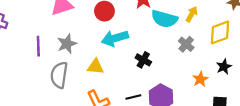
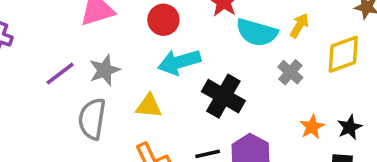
purple line: (38, 46) -> (60, 74), turned 54
black cross: (143, 60) -> (223, 96), size x1.6
black star: (224, 67) -> (350, 127), moved

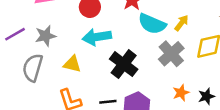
gray cross: (290, 72) -> (171, 54), size x1.5

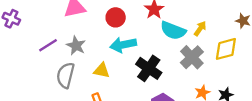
gray star: (46, 36) -> (76, 46), turned -30

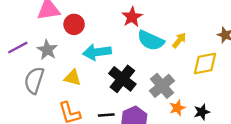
red circle: (116, 17) -> (74, 24), moved
gray cross: (192, 57) -> (162, 86), moved

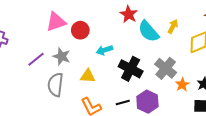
cyan semicircle: (151, 41) -> (148, 31), turned 35
cyan arrow: (97, 52) -> (104, 50), size x0.7

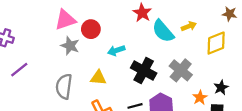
yellow arrow: (173, 27) -> (189, 26), turned 40
gray star: (62, 56) -> (70, 46), moved
purple line: (36, 59) -> (19, 70), moved
orange star: (182, 85) -> (200, 98), moved

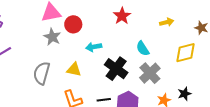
yellow arrow: (189, 26) -> (167, 22), moved
cyan semicircle: (163, 31) -> (143, 49), moved, size x0.7

